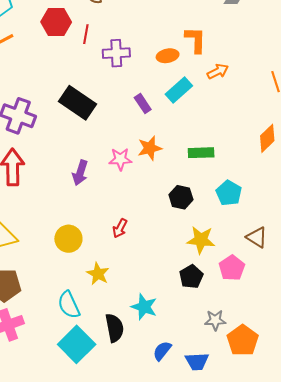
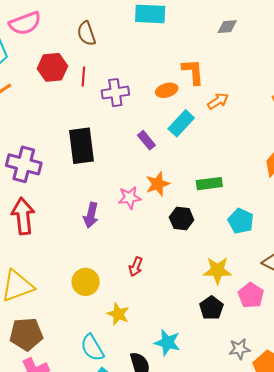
black rectangle: (77, 103) -> (82, 146), turned 54
black hexagon: (181, 197) -> (182, 219), moved

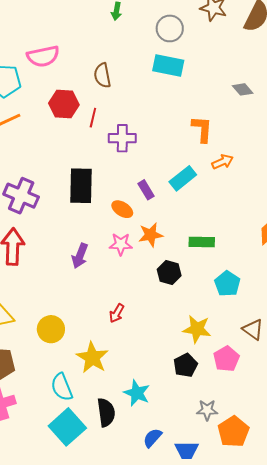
gray diamond: (227, 27) -> (243, 89), turned 45
orange ellipse: (167, 90) -> (122, 209), moved, turned 40
yellow circle: (86, 282) -> (51, 329), moved
yellow star: (118, 314) -> (92, 358), size x1.4

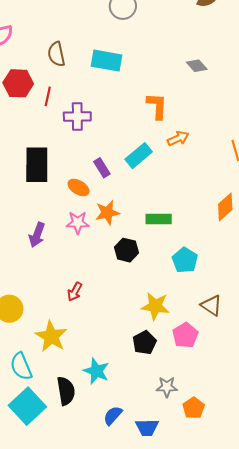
cyan rectangle: (168, 66) -> (107, 61), moved
orange pentagon: (233, 432) -> (194, 408), size x0.7

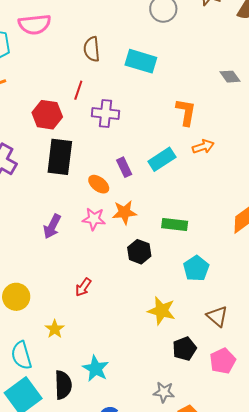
red hexagon: (18, 83) -> (47, 115), moved
pink pentagon: (185, 335) -> (223, 361), moved
yellow star: (51, 336) -> (55, 329), size x0.6
black pentagon: (144, 343) -> (184, 349), moved

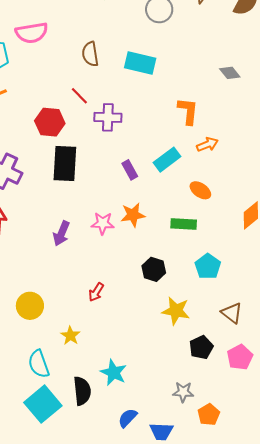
red line: (78, 90) -> (79, 96), turned -60
orange ellipse: (99, 184) -> (200, 190), moved
black hexagon: (139, 252) -> (154, 269), moved

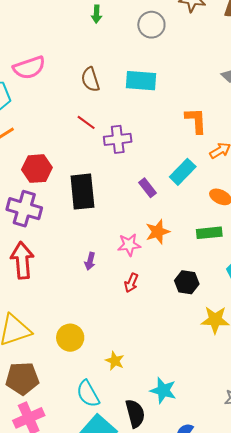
red hexagon: (50, 122) -> (37, 169), moved
purple arrow: (61, 233) -> (90, 261), size x0.7
red arrow: (96, 292) -> (131, 283), moved

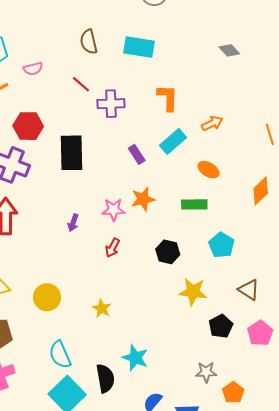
pink semicircle: (29, 68) -> (33, 69), moved, size x0.6
orange L-shape: (196, 121) -> (168, 98), moved
yellow star: (115, 361) -> (102, 308), moved

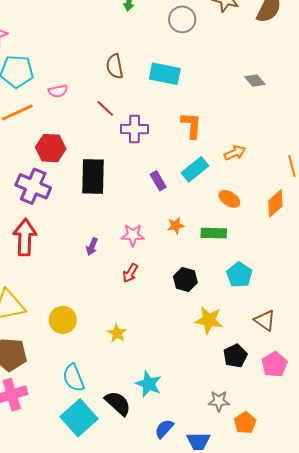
orange diamond: (261, 191) -> (275, 203), moved
orange star: (143, 199) -> (176, 226), moved, size x0.7
black semicircle: (105, 378) -> (118, 403), turned -40

